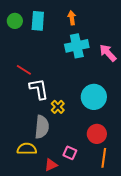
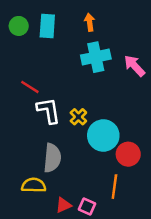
cyan circle: (94, 97) -> (103, 135), moved
yellow cross: (58, 107) -> (78, 117), moved
red circle: (97, 134) -> (128, 154), moved
pink square: (70, 153) -> (87, 206), moved
orange line: (104, 158) -> (114, 187), moved

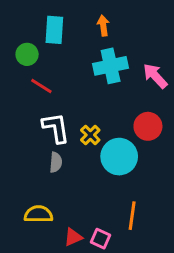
green circle: (19, 26) -> (27, 54), moved
red line: (30, 87) -> (41, 86), moved
red circle: (128, 154) -> (148, 126), moved
gray semicircle: (52, 158) -> (56, 162), moved, size x0.6

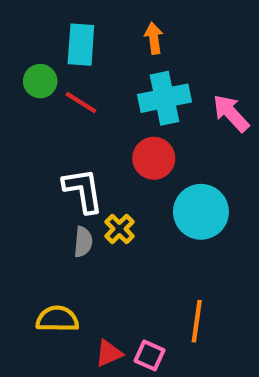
red line: (41, 86) -> (81, 103), moved
red circle: (148, 126) -> (154, 158), moved
yellow cross: (90, 135) -> (119, 229), moved
cyan circle: (119, 157) -> (201, 212), moved

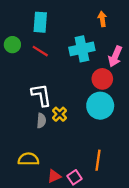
orange arrow: (154, 38) -> (102, 19), moved
green circle: (40, 81) -> (12, 45), moved
pink arrow: (231, 113) -> (115, 56), turned -114
red circle: (154, 158) -> (102, 79), moved
pink square: (149, 355) -> (74, 177), turned 32

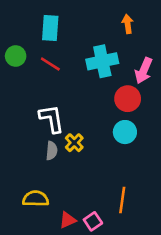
cyan circle: (100, 106) -> (125, 132), size x0.7

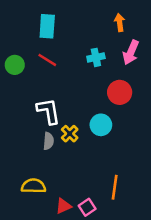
green circle: (16, 56) -> (15, 65), moved
cyan cross: (102, 61) -> (96, 57), size x0.6
pink arrow: (144, 71) -> (131, 52), moved
cyan circle: (125, 132) -> (101, 125), moved

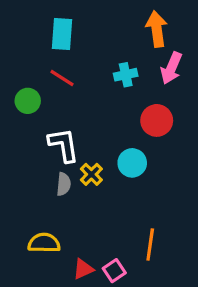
orange arrow: (120, 22) -> (157, 29), size x1.5
green circle: (15, 65) -> (28, 101), moved

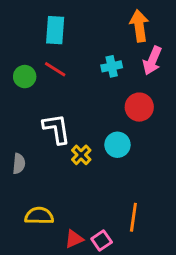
green circle: (28, 101) -> (25, 77), moved
gray semicircle: (64, 184) -> (19, 164), moved

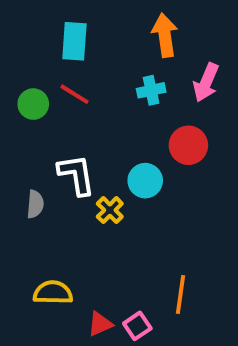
orange arrow: (139, 26) -> (165, 35), moved
cyan circle: (117, 145) -> (145, 181), moved
gray semicircle: (19, 164) -> (35, 204), moved

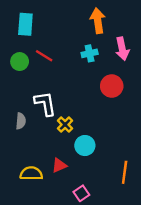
cyan rectangle: (74, 41) -> (25, 24), moved
pink arrow: (206, 82) -> (122, 49), turned -35
cyan circle: (145, 181) -> (85, 146), moved
orange line: (181, 295) -> (125, 172), moved
red triangle: (100, 324) -> (59, 165), moved

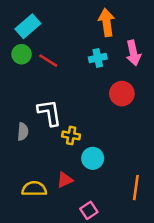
cyan rectangle: (25, 24) -> (28, 26), turned 45
green circle: (20, 62) -> (22, 54), moved
yellow cross: (65, 125) -> (71, 135), turned -35

